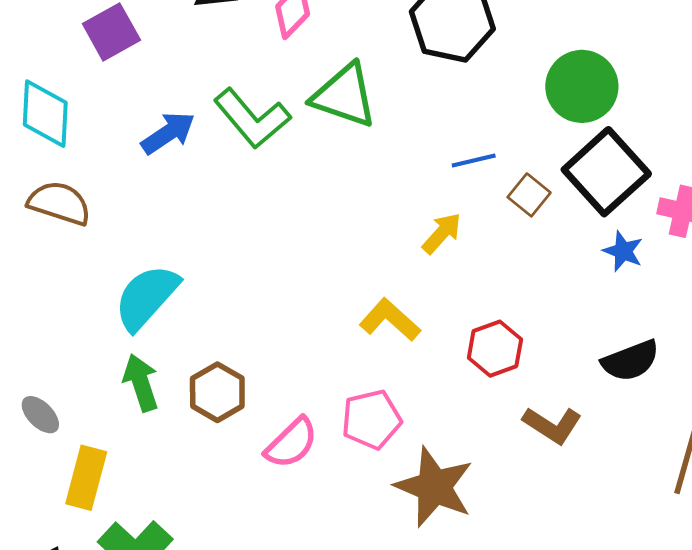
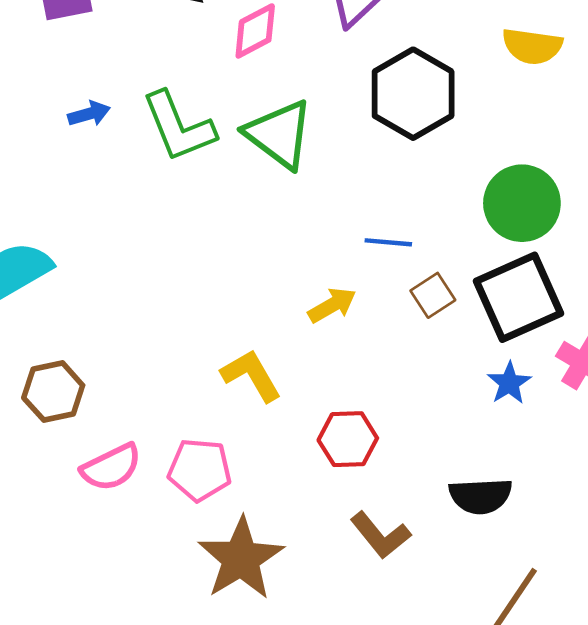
blue arrow: (168, 133) -> (89, 114), size x0.7

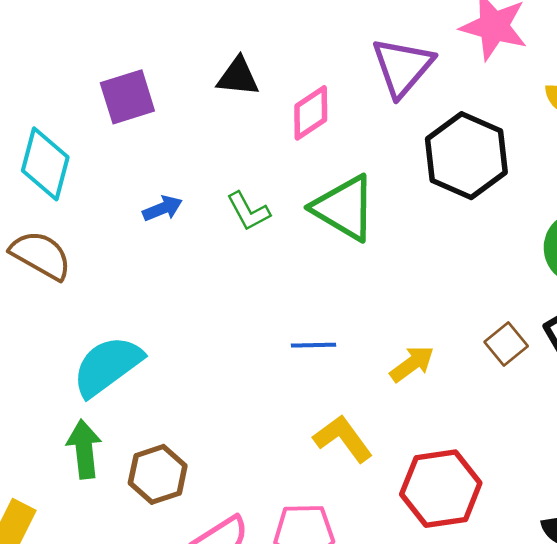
green L-shape: (179, 127) -> (248, 211), size x0.6
blue line: (388, 242) -> (313, 345), moved
red hexagon: (348, 439) -> (441, 489), size x1.4

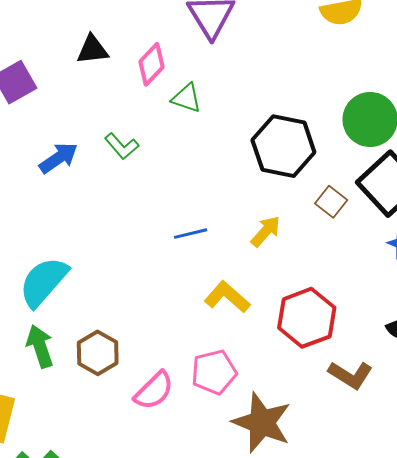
black hexagon: (466, 156) -> (283, 146), moved
blue arrow: (163, 208) -> (59, 158), size x1.4
green triangle: (344, 208) -> (186, 98), moved, size x0.6

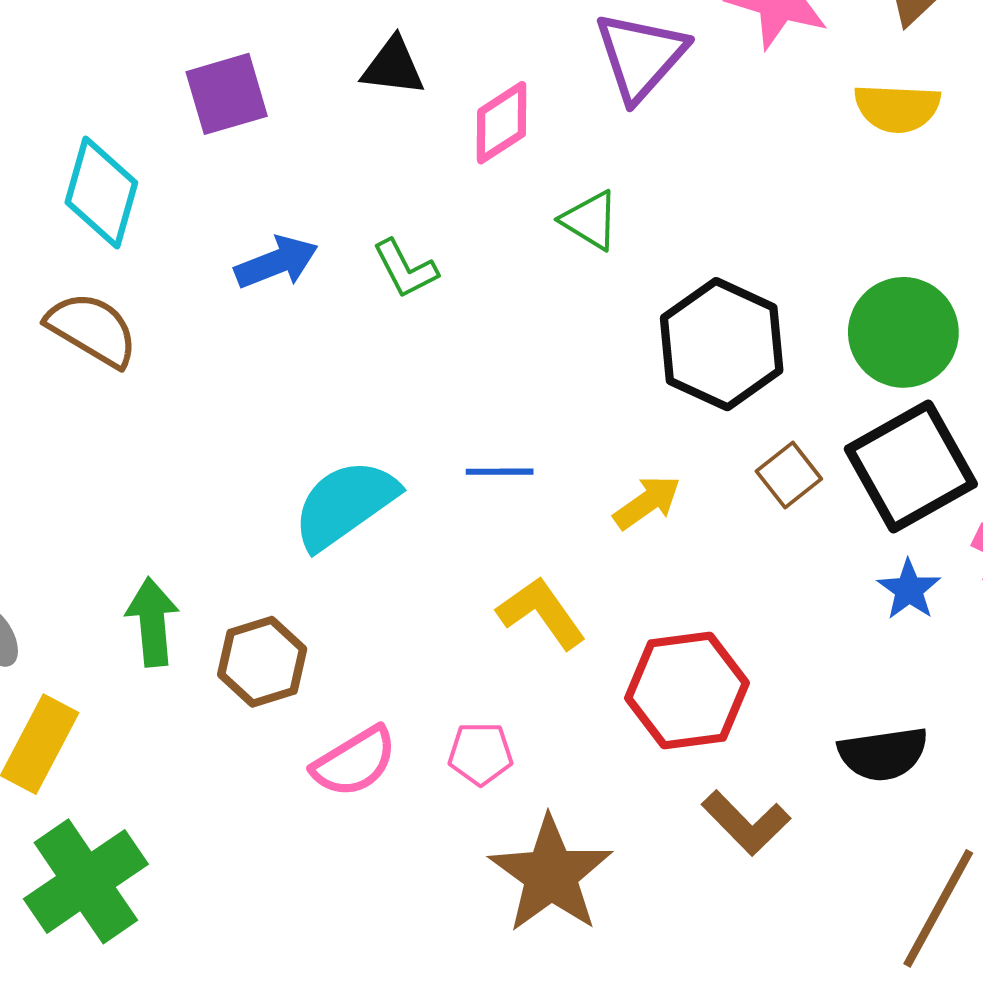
green triangle: (186, 98) -> (590, 220), moved
cyan semicircle: (43, 282) -> (345, 504), moved
pink pentagon: (214, 372) -> (481, 754), size x0.7

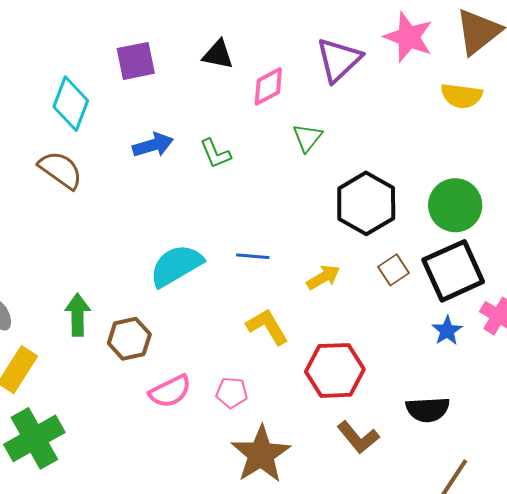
green triangle: (590, 220) -> (307, 138), turned 32

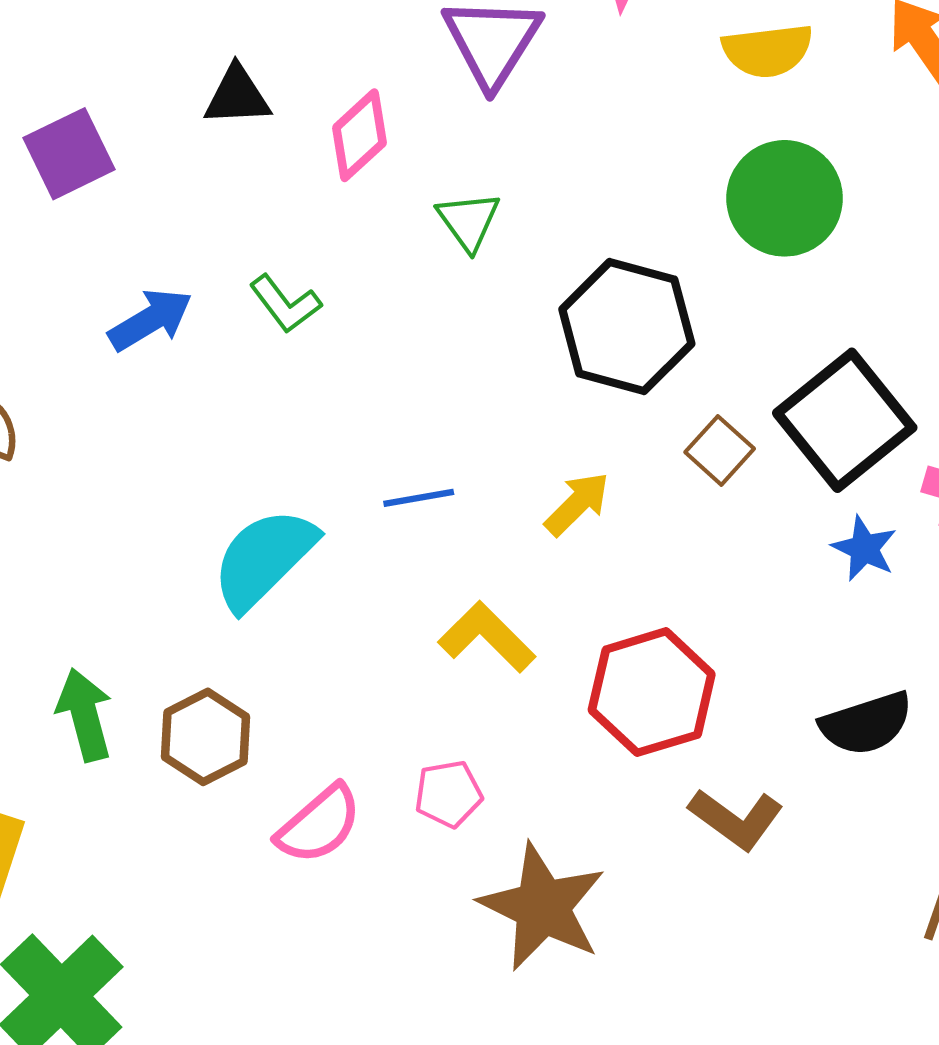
green circle: (455, 205) -> (785, 198), moved

